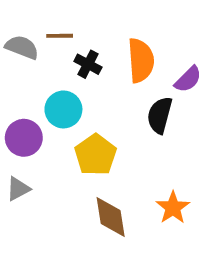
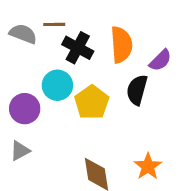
black cross: (88, 64) -> (78, 48), size x1.4
yellow pentagon: (96, 155) -> (92, 102), moved

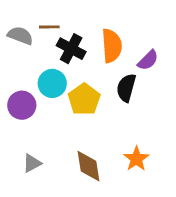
gray triangle: (20, 151) -> (32, 163), moved

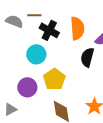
yellow pentagon: (84, 99) -> (54, 79), moved
purple circle: (22, 105) -> (27, 87), moved
gray triangle: (32, 163) -> (10, 109), moved

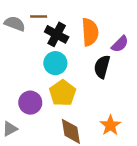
cyan circle: (36, 54) -> (55, 63), moved

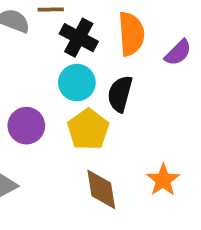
black semicircle: (102, 67) -> (120, 94), moved
purple circle: (30, 103) -> (26, 126), moved

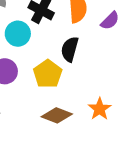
cyan circle: (77, 83) -> (18, 34), moved
brown diamond: (101, 189) -> (57, 115), turned -60

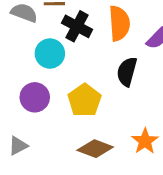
black semicircle: (70, 49) -> (127, 72), moved

